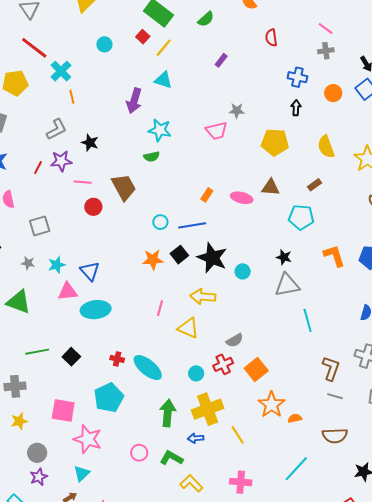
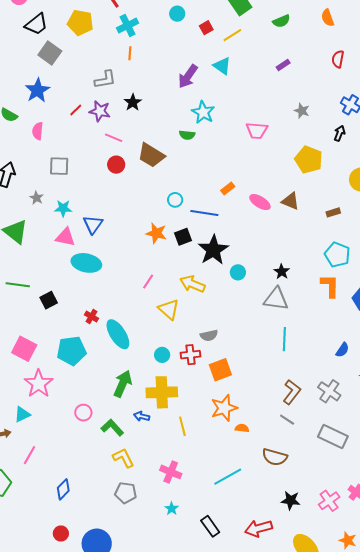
red square: (143, 37) -> (206, 28), moved
gray star: (237, 111) -> (302, 111), moved
brown trapezoid: (124, 187) -> (151, 155), turned 132
cyan pentagon: (301, 217) -> (337, 255), moved

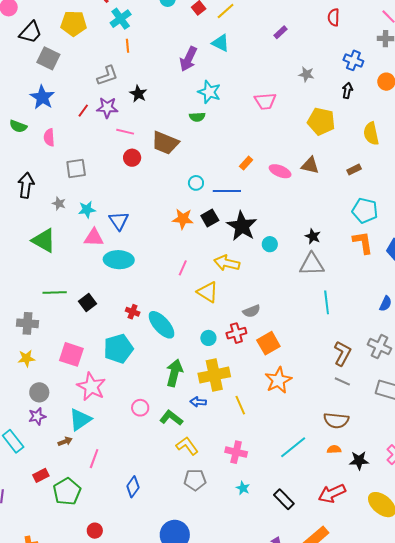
cyan triangle: (22, 414) -> (80, 420), size x1.4
orange semicircle: (242, 428) -> (334, 449), moved
red circle: (61, 534) -> (95, 531), moved

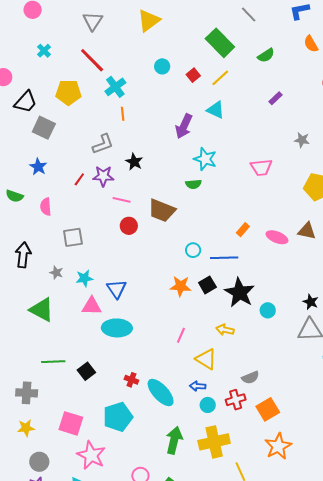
blue star: (42, 97) -> (38, 167), size x0.7
yellow arrow: (227, 263) -> (225, 330), size x0.7
blue arrow: (198, 402) -> (198, 386), moved

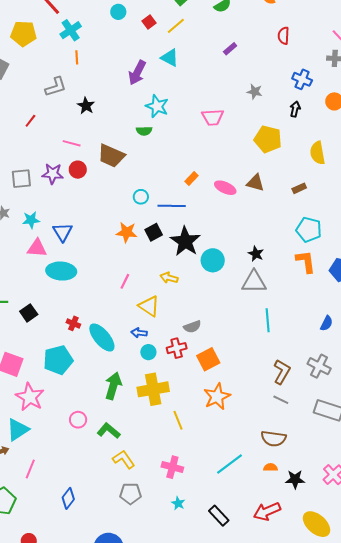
purple star: (103, 176) -> (53, 174), moved
cyan circle: (268, 310) -> (213, 260), size x1.5

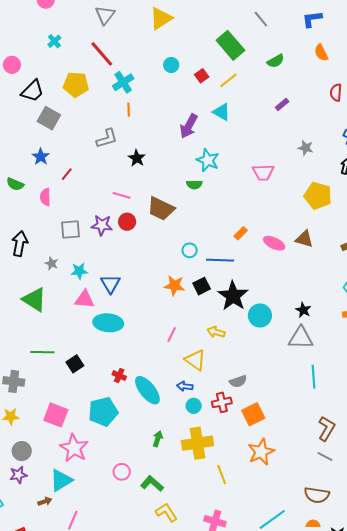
red line: (30, 121) -> (67, 174), moved
green arrow: (113, 386) -> (158, 439), size x0.6

